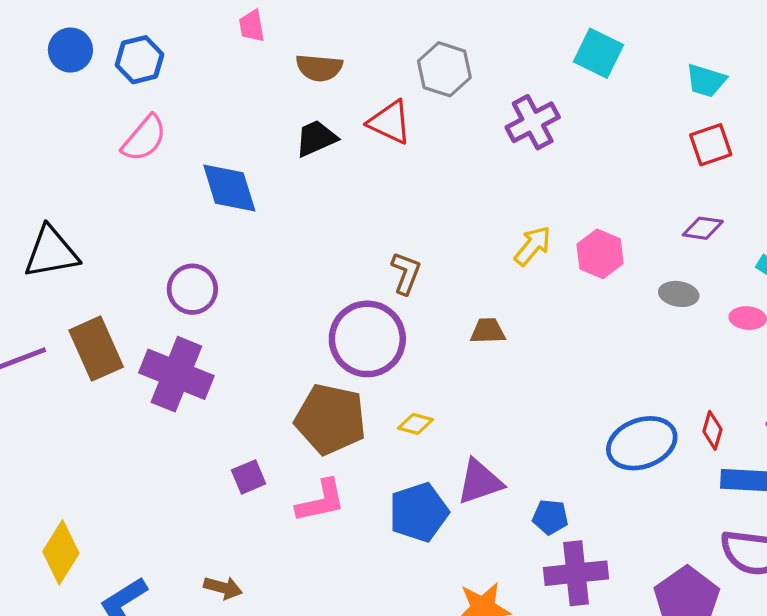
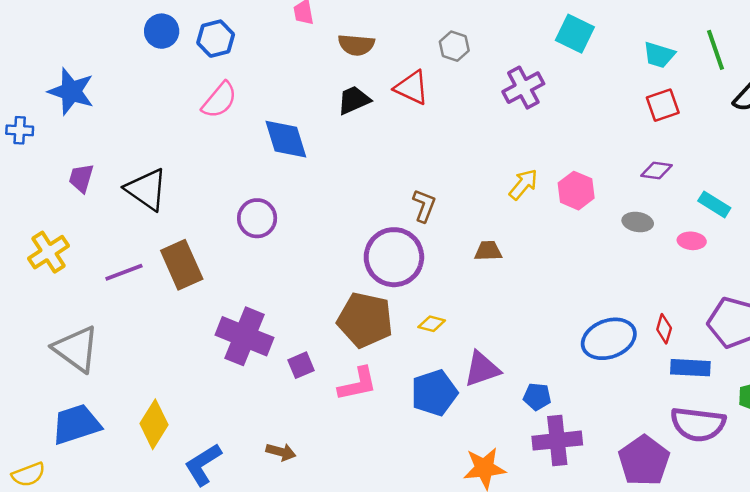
gray hexagon: (444, 69) -> (454, 46), size x0.7
black triangle: (51, 252) -> (147, 189), turned 45
purple cross: (176, 374) -> (244, 336), moved

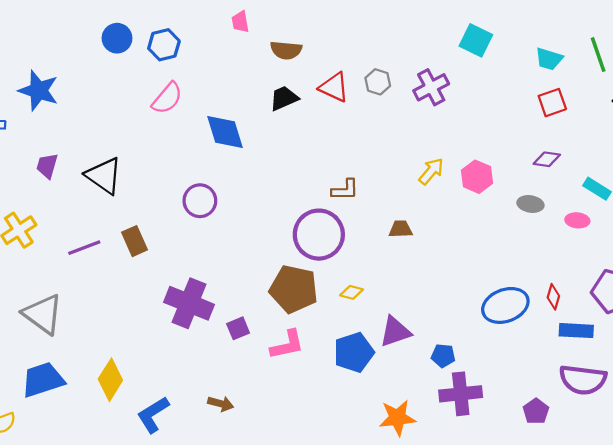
gray hexagon: (454, 46) -> (378, 82), moved
brown L-shape: (424, 206) -> (345, 190), turned 68
brown rectangle: (182, 265) -> (134, 241), size x0.7
purple pentagon: (644, 461) -> (536, 411), size x0.6

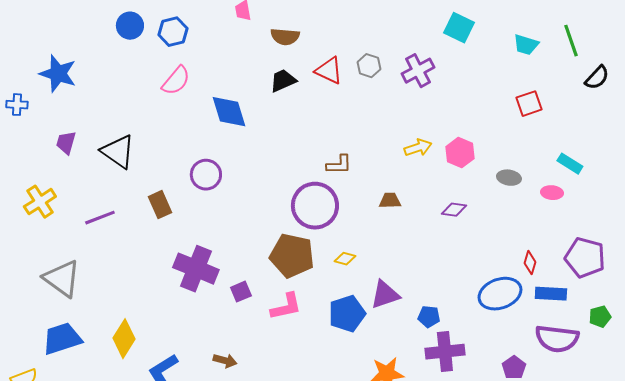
red square: (552, 103) -> (529, 104), moved
purple diamond: (547, 159) -> (454, 210), moved
yellow arrow: (431, 171) -> (418, 148), turned 32
brown rectangle: (134, 241) -> (160, 205), moved
blue ellipse: (505, 305) -> (500, 294), moved

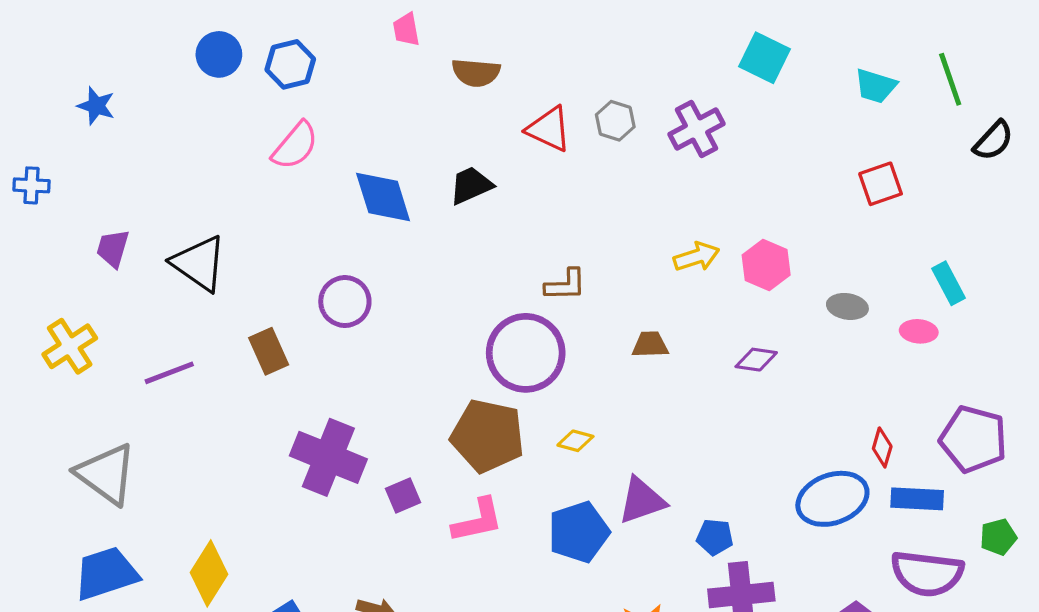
blue star: (58, 74) -> (96, 106), moved, size x0.6
black trapezoid: (283, 81) -> (471, 185), moved
cyan rectangle: (570, 164) -> (949, 283), turned 30

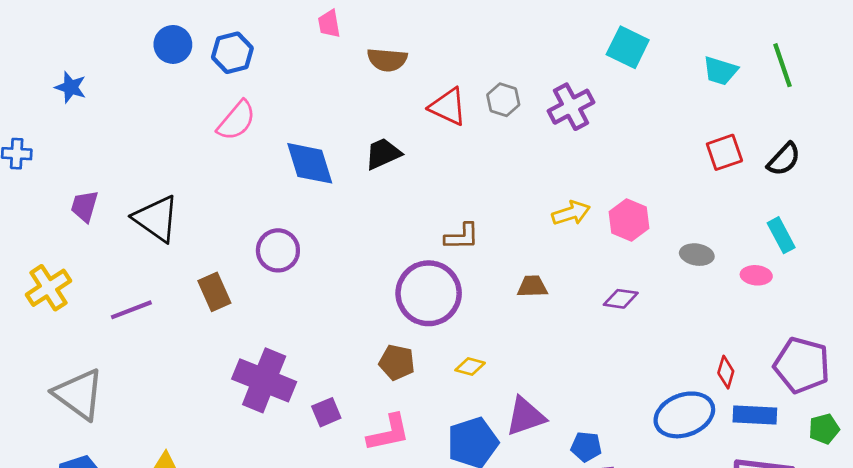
black semicircle: (993, 141) -> (784, 159), moved
brown pentagon: (488, 436) -> (397, 362), size x0.6
green pentagon: (998, 537) -> (824, 429), moved

